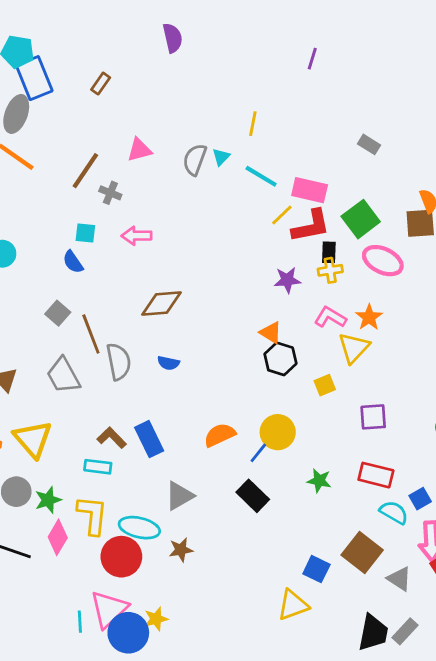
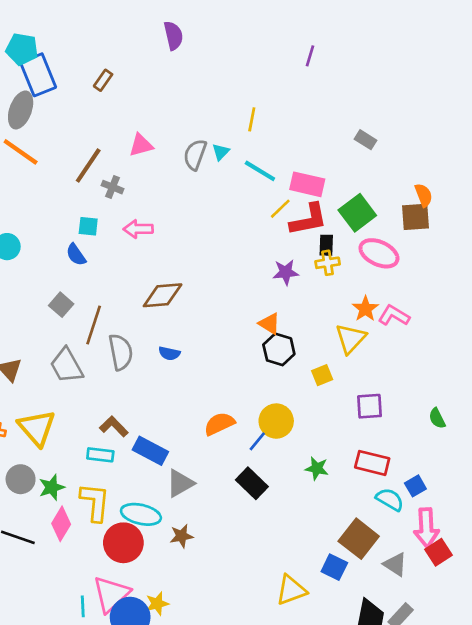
pink L-shape: (330, 317) -> (394, 316), moved
brown line: (91, 334) -> (94, 325), turned 39
blue rectangle: (149, 439) -> (150, 451), moved, turned -36
blue square: (316, 569) -> (334, 567), moved

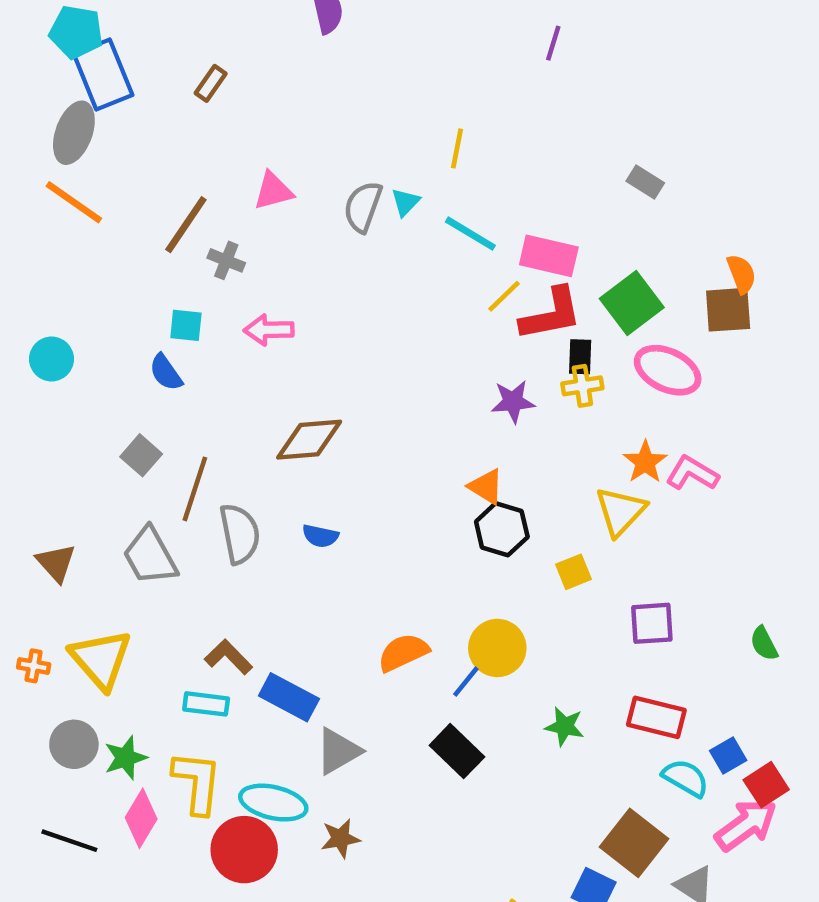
pink arrow: (426, 528) -> (746, 825), turned -123
red square: (438, 552) -> (766, 785), moved

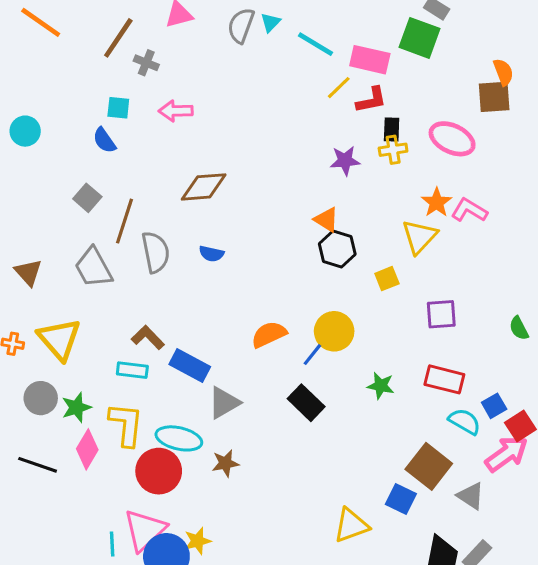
green square: (632, 303) -> (419, 38), moved, turned -33
red L-shape: (551, 314) -> (371, 100), size x0.7

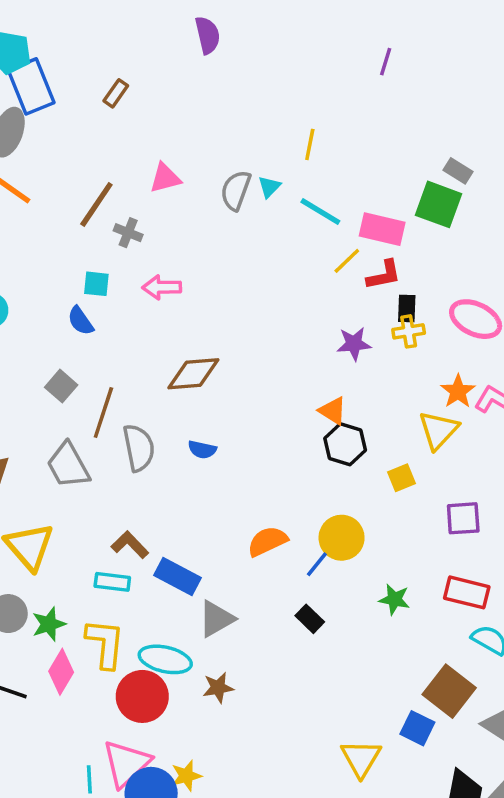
black rectangle: (306, 403) -> (310, 619), size x0.7
yellow triangle: (351, 525) -> (361, 758), turned -39

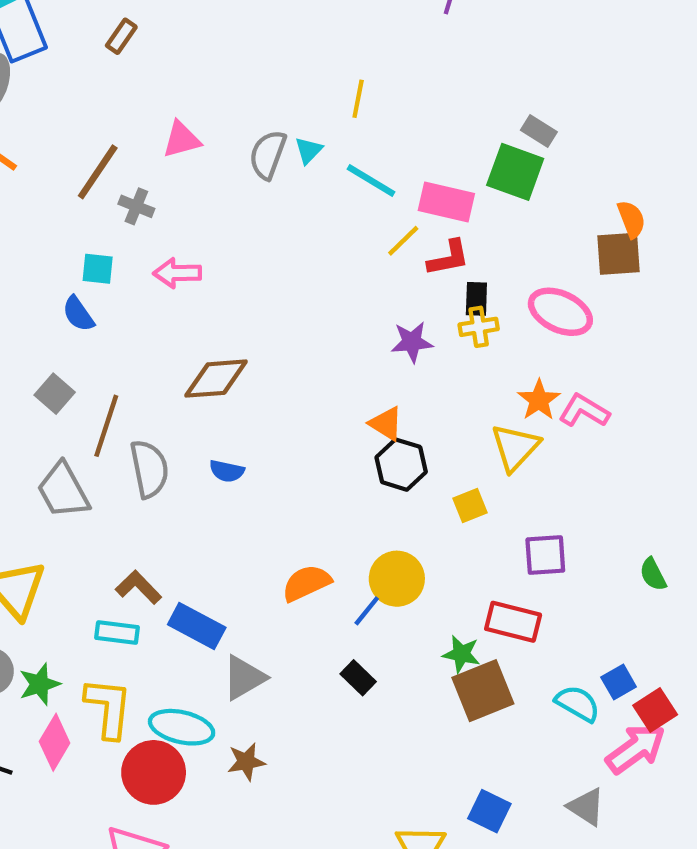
red rectangle: (467, 592) -> (513, 622), moved
brown square: (449, 691) -> (483, 691), moved, turned 30

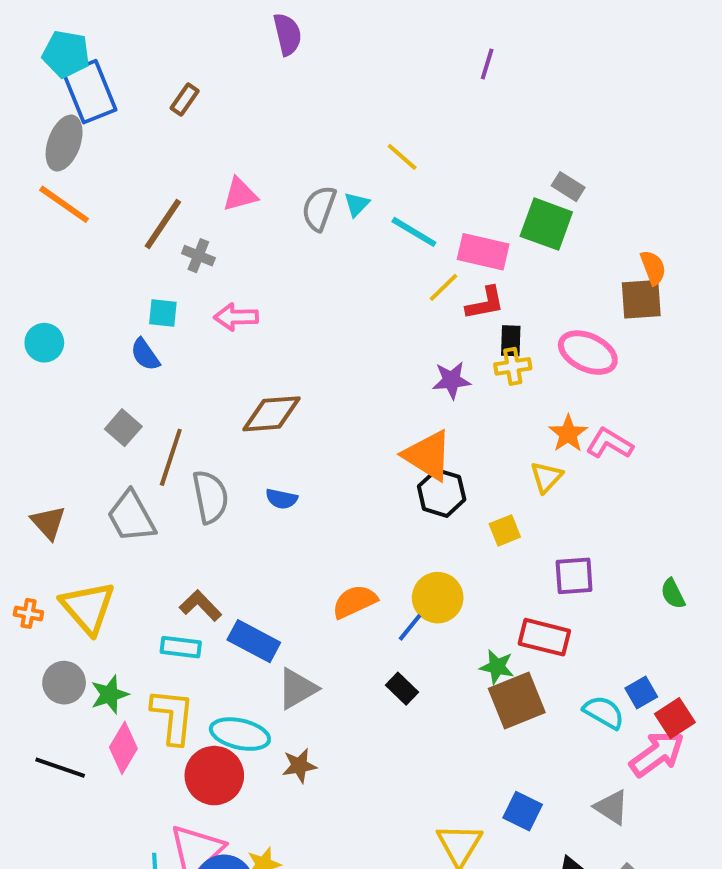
yellow line: (358, 99) -> (402, 157), turned -60
orange triangle: (386, 424) -> (428, 455), size x1.6
yellow triangle: (515, 447) -> (546, 477), size x0.7

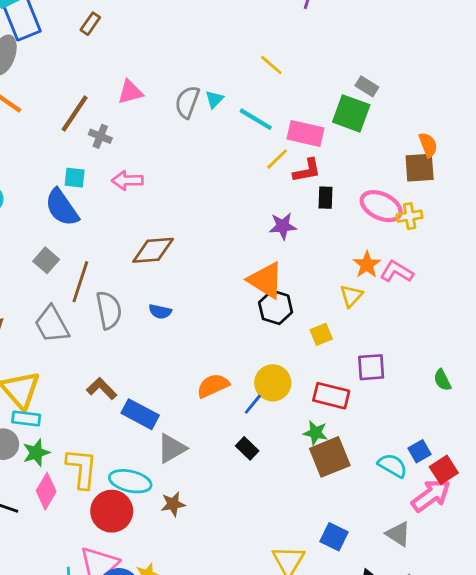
yellow line: (402, 157) -> (271, 65), moved
blue semicircle: (145, 355) -> (62, 208), size x1.6
yellow cross: (513, 366) -> (410, 216), moved
red rectangle: (544, 637) -> (331, 396), moved
cyan rectangle: (181, 647) -> (26, 418), moved

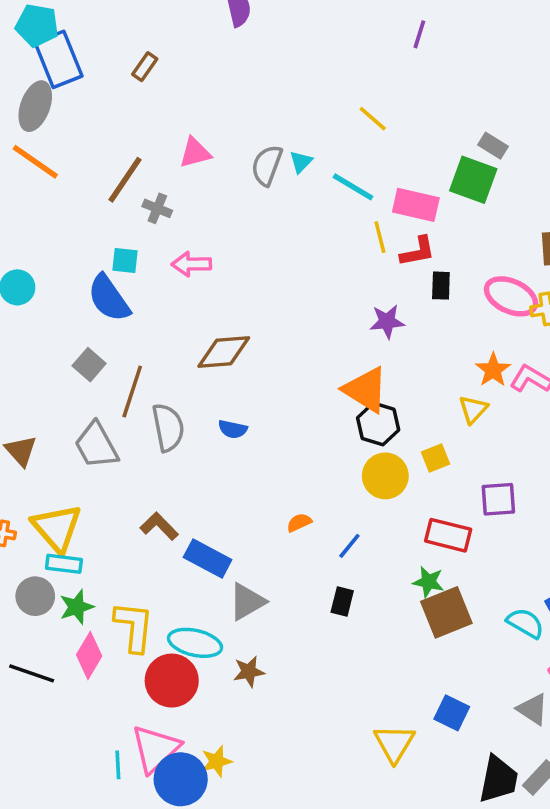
yellow line: (277, 159) -> (380, 237), turned -60
yellow circle: (273, 383) -> (385, 476), moved
orange semicircle: (213, 386) -> (299, 523), size x0.6
black rectangle: (247, 448) -> (342, 602), turned 60

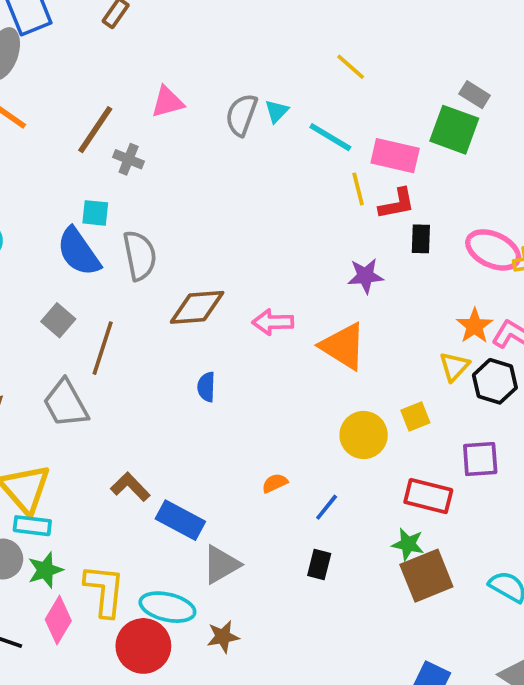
pink arrow: (191, 264) -> (273, 322), moved
black hexagon: (378, 424) -> (495, 381), moved
gray semicircle: (168, 427) -> (140, 256), moved
blue semicircle: (233, 429) -> (206, 387), turned 80

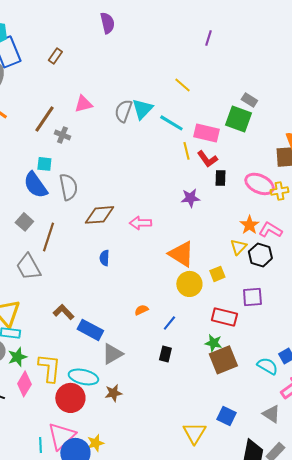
cyan triangle: (277, 111) -> (142, 109), size x1.6
red L-shape: (397, 204) -> (207, 159), turned 65
orange triangle: (343, 346) -> (181, 254), moved

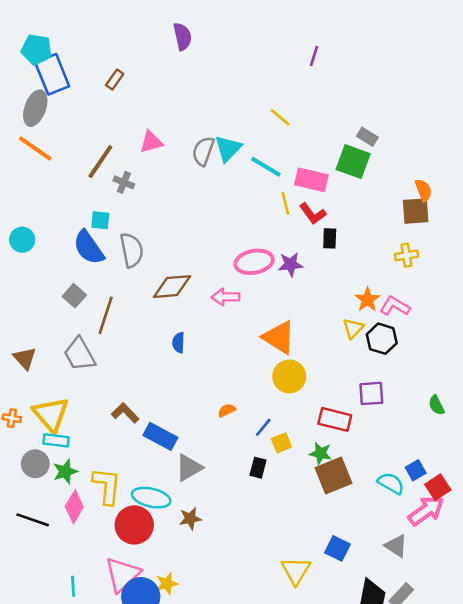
pink ellipse: (259, 184) -> (254, 262), moved, turned -36
yellow square: (217, 274) -> (281, 443), moved
cyan line: (40, 445) -> (73, 586), moved

